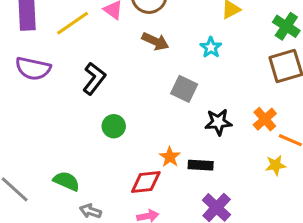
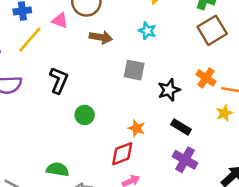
black rectangle: (201, 165) -> (181, 127), moved, turned 42

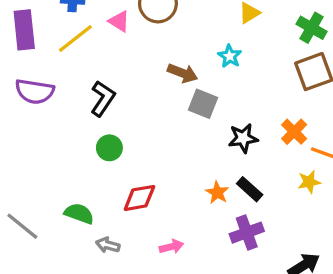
brown arrow: (101, 37) -> (183, 73), moved
green circle: (85, 115) -> (109, 148), moved
orange star: (137, 128) -> (217, 193), moved
red diamond: (122, 154) -> (139, 198), moved
purple cross: (185, 160) -> (247, 233), turned 30

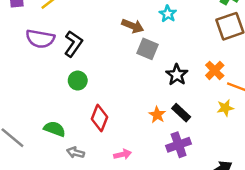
purple semicircle: (35, 91) -> (40, 39), moved
black star: (243, 138) -> (177, 75), turned -30
red diamond: (139, 198) -> (99, 118), turned -60

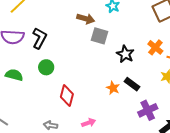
green semicircle: (55, 129) -> (14, 75), moved
purple cross: (179, 145) -> (148, 110), moved

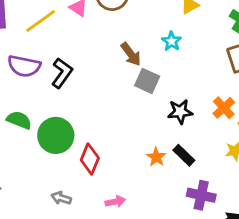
brown arrow: (86, 19) -> (131, 54), turned 30
black star: (125, 54) -> (180, 112), turned 30
green circle: (46, 67) -> (56, 135), moved, size x1.6
purple cross: (148, 110) -> (201, 195), turned 30

